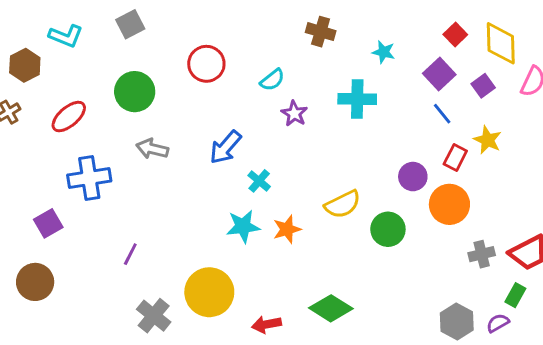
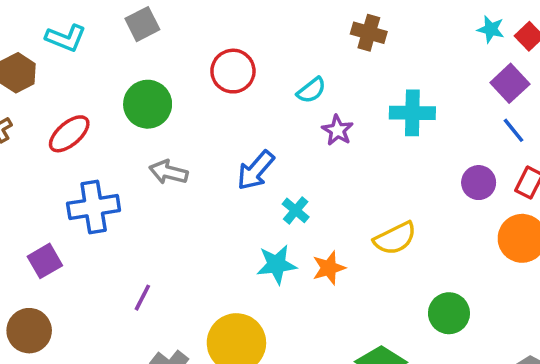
cyan star: (384, 52) -> (491, 29), moved
purple circle: (413, 177) -> (479, 183), moved
green circle: (388, 229) -> (449, 313), moved

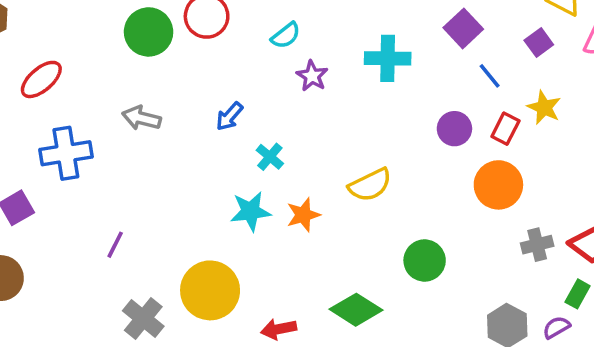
purple square: (510, 83) -> (463, 28), moved
green circle: (148, 104) -> (149, 32), moved
blue arrow: (256, 170) -> (229, 116), size x0.7

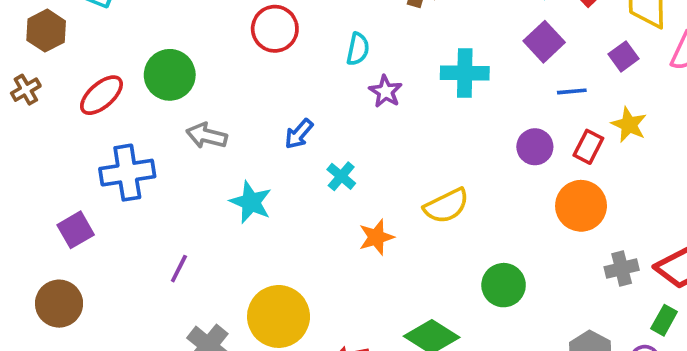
green circle: (149, 32) -> (170, 75), moved
cyan semicircle: (286, 35) -> (358, 49), turned -40
blue line: (490, 76) -> (572, 91), turned -56
cyan star: (251, 211) -> (251, 202), moved, turned 30

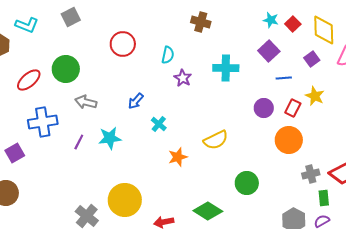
cyan star: (251, 202) -> (110, 138), turned -30
purple line: (179, 269) -> (79, 142), moved
green rectangle: (664, 320) -> (324, 198), moved, turned -35

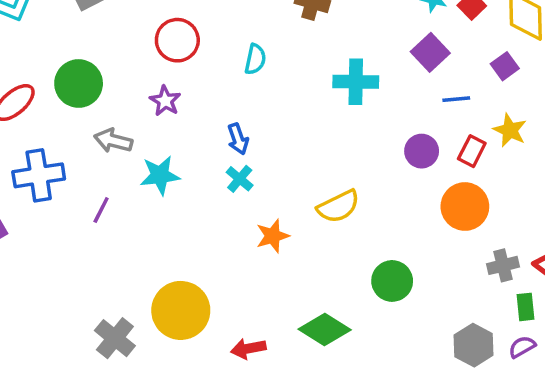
purple star: (183, 78) -> (165, 101), moved
blue arrow: (136, 101) -> (238, 139), moved, turned -60
cyan star: (110, 138) -> (160, 175), moved

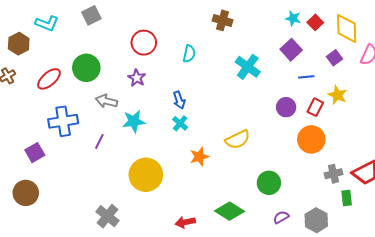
cyan cross: (356, 82) -> (248, 67), turned 35
yellow circle: (181, 310) -> (146, 175), moved
purple semicircle: (522, 347) -> (281, 217), moved

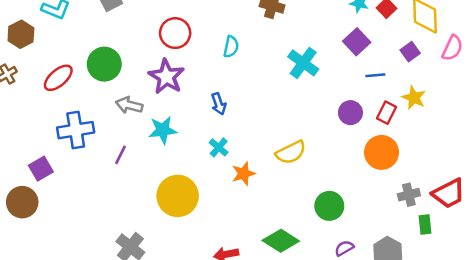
purple star: (137, 78) -> (166, 77), size x1.6
cyan cross: (180, 123) -> (219, 147), moved
brown circle: (26, 193) -> (22, 202), moved

